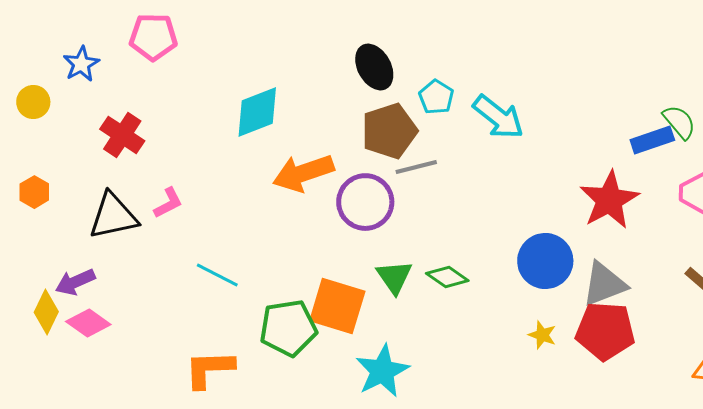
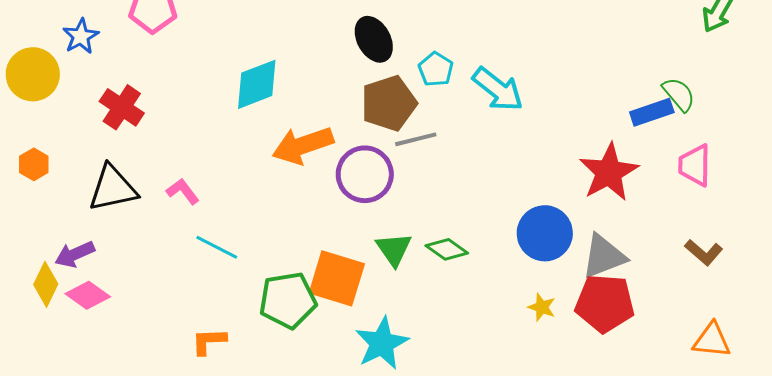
yellow circle: (33, 102) -> (33, 74), size x1.6
pink L-shape: (168, 203) -> (183, 191), moved, turned -100
orange L-shape: (209, 369) -> (209, 341), size x0.7

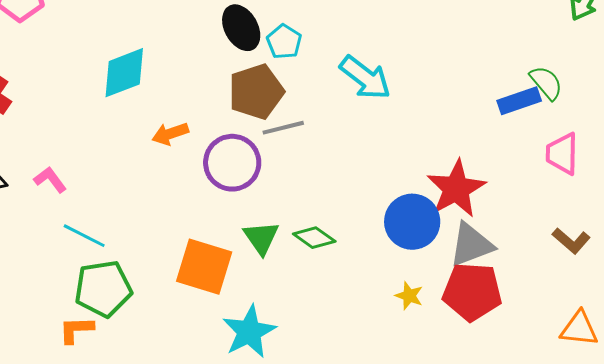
cyan pentagon: (436, 69) -> (284, 42), moved
orange arrow: (303, 145) -> (170, 134), size x0.6
red star: (609, 172) -> (456, 189), moved
green pentagon: (288, 300) -> (103, 289), moved

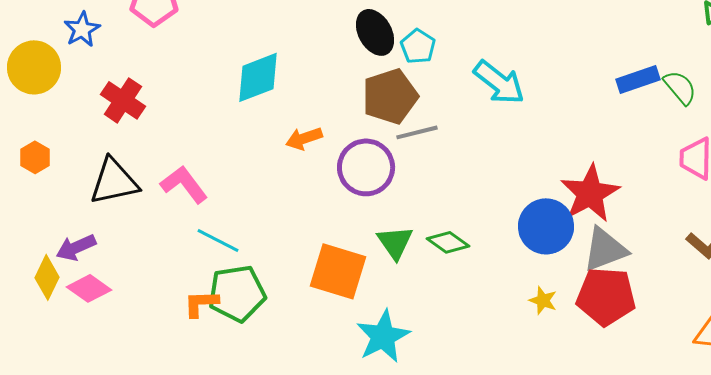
blue rectangle: (519, 101) -> (638, 79), moved
pink L-shape: (50, 180) -> (184, 184), size x1.4
orange L-shape: (76, 330) -> (201, 303), moved

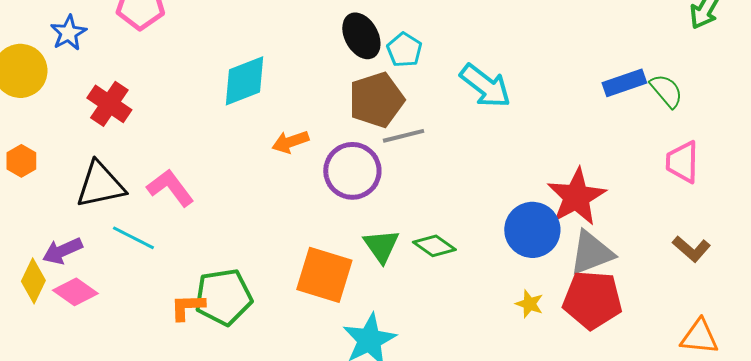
cyan line: (218, 240) -> (133, 238), moved

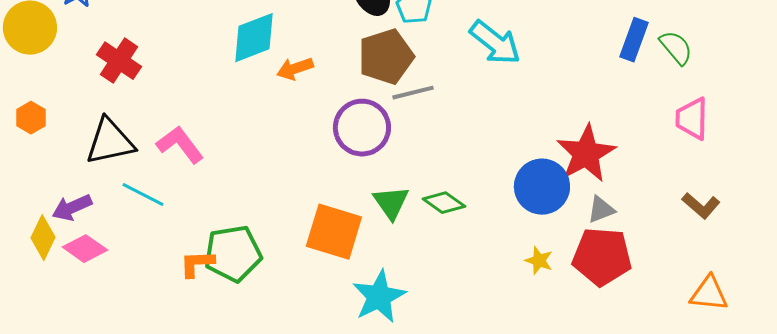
blue rectangle: (624, 83) -> (634, 40), turned -51
orange arrow: (290, 142) -> (295, 69), moved
gray triangle: (591, 253) -> (601, 210), size x0.6

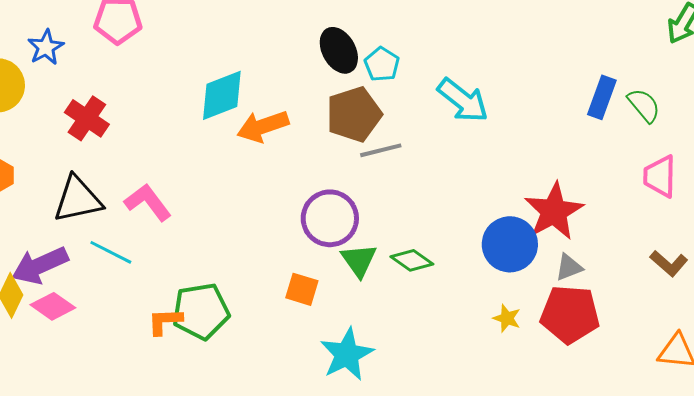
orange arrow: (295, 69) -> (263, 126), size x1.4
purple circle: (362, 128) -> (330, 218), moved
purple arrow: (72, 208) -> (40, 265), size x1.4
orange square: (334, 232) -> (302, 289), size x0.6

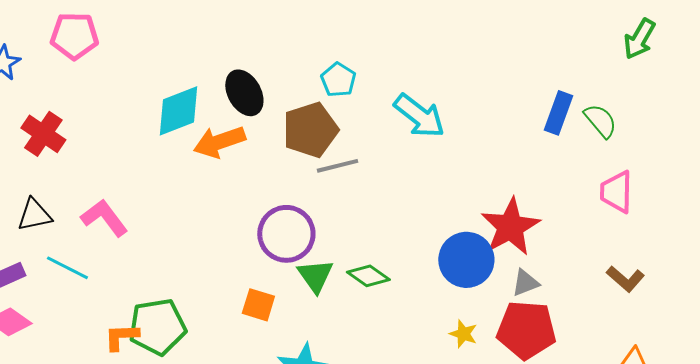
black ellipse: (339, 50) -> (244, 93), moved
black triangle: (78, 199) -> (34, 215), size x0.7

